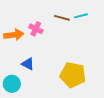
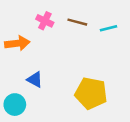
cyan line: (81, 16) -> (109, 28), moved
pink cross: (36, 29) -> (45, 21), moved

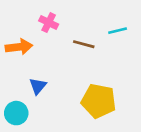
brown line: (77, 22) -> (84, 44), moved
blue triangle: (35, 80) -> (38, 86), turned 42

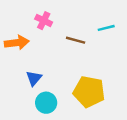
cyan circle: (16, 113) -> (46, 103), moved

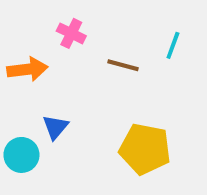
cyan line: (106, 28) -> (173, 45), turned -56
cyan circle: (46, 103) -> (21, 155), moved

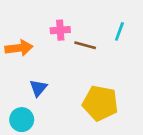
pink cross: (71, 33) -> (60, 30), moved, turned -30
cyan circle: (21, 155) -> (22, 120), moved

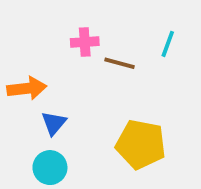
orange arrow: (19, 48) -> (27, 88), moved
cyan circle: (22, 120) -> (50, 168), moved

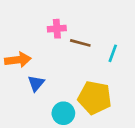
cyan line: (168, 44) -> (113, 53), moved
cyan circle: (50, 168) -> (63, 113), moved

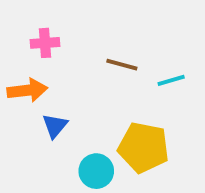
pink cross: (57, 29) -> (45, 43), moved
cyan line: (113, 53) -> (171, 80), turned 54

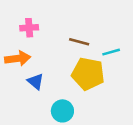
blue triangle: (55, 126) -> (36, 81), turned -30
yellow pentagon: (144, 147) -> (88, 74), moved

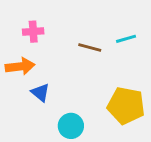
cyan line: (111, 52) -> (126, 39), moved
yellow pentagon: (88, 74) -> (126, 106), moved

